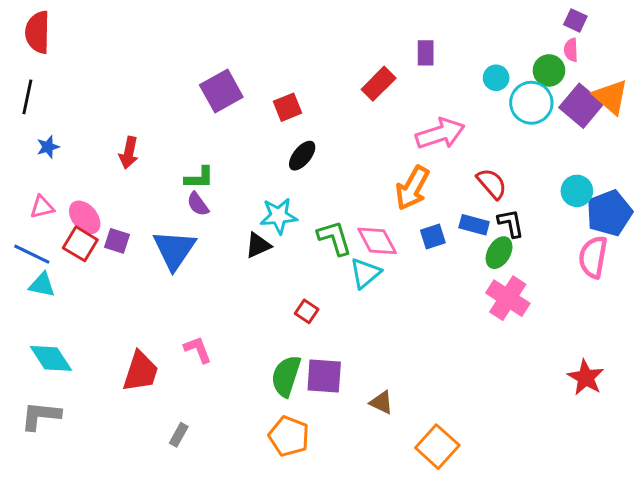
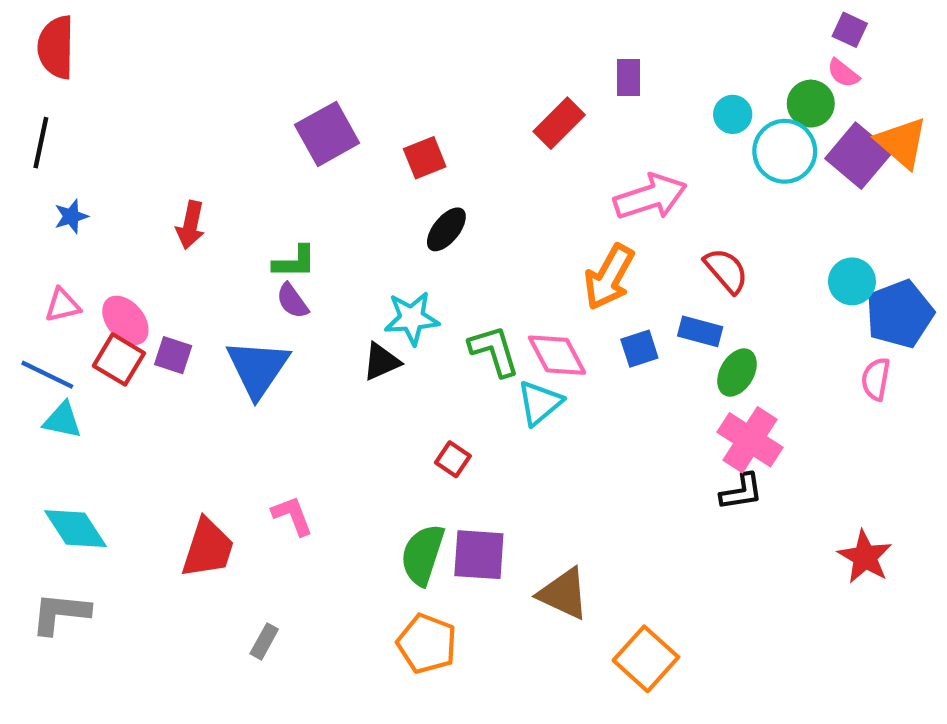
pink semicircle: (571, 50) -> (843, 73), turned -50
black L-shape: (511, 223) -> (741, 492), moved, turned 92
pink semicircle: (593, 257) -> (876, 379), size x0.7
brown triangle: (381, 402) -> (564, 594), size x1.5

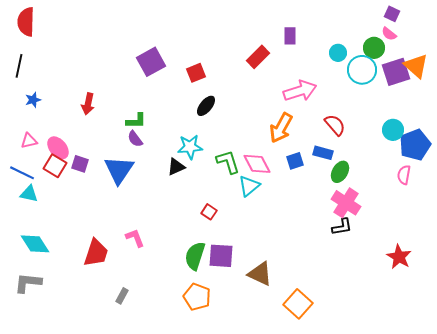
purple square: (858, 156) -> (396, 72), turned 32

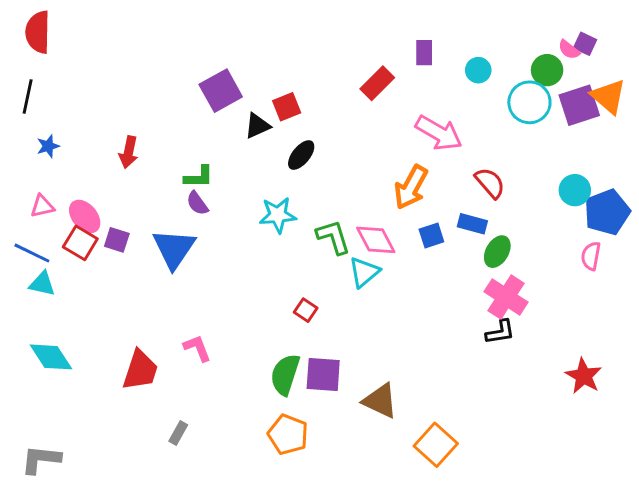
purple square: (392, 14) -> (585, 44), moved
cyan circle: (338, 53) -> (478, 70), moved
pink arrow: (300, 91) -> (439, 133), turned 48
black triangle: (176, 167) -> (257, 126), moved
gray L-shape: (28, 283) -> (41, 459), moved

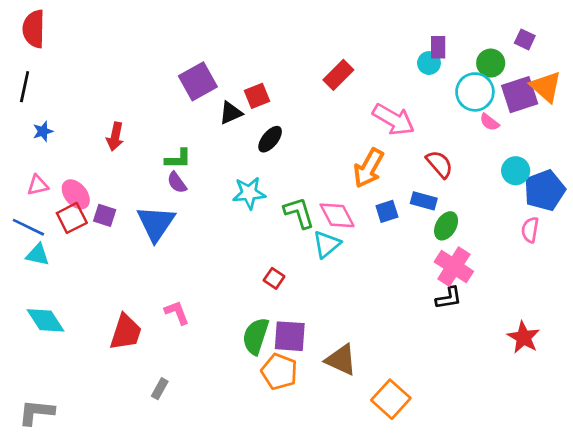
pink semicircle: (569, 50) -> (489, 122), moved
purple rectangle: (424, 53) -> (438, 47), moved
red square: (80, 243) -> (72, 218), turned 32
orange pentagon: (288, 434) -> (279, 372), moved

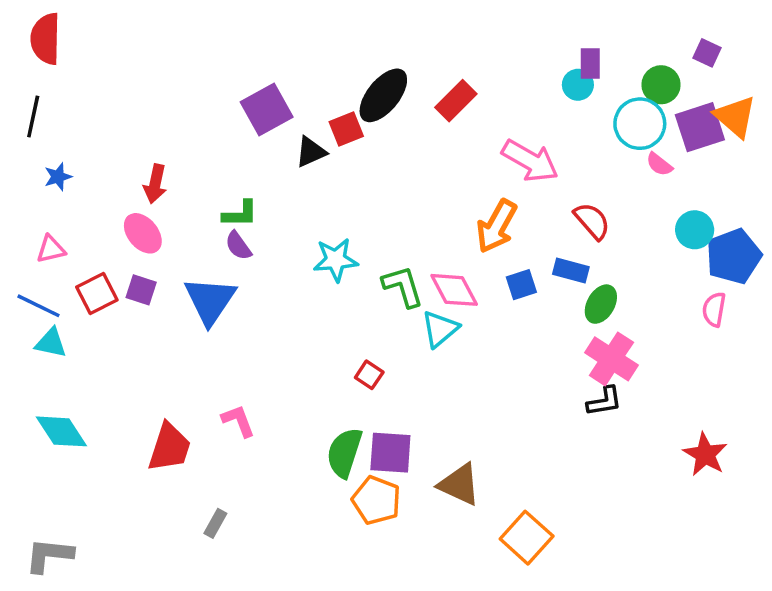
black ellipse: (270, 139) -> (383, 95), moved, size x1.5
pink ellipse: (76, 194) -> (143, 233), moved

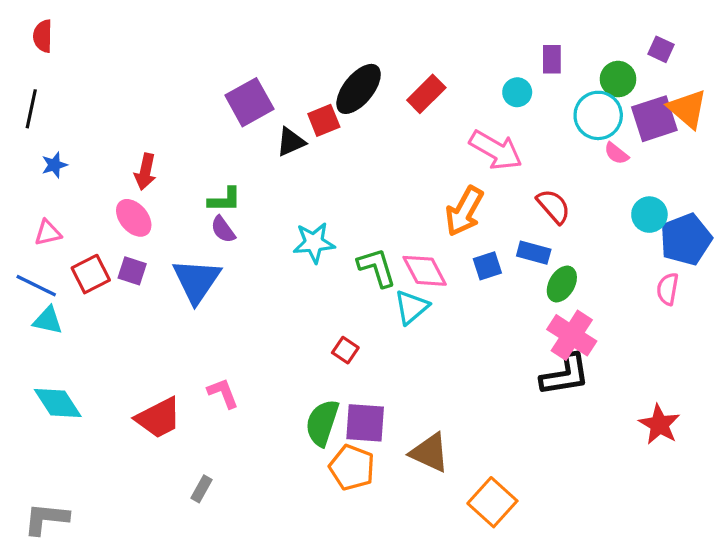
red semicircle: (46, 39) -> (43, 36), size x0.7
cyan circle: (578, 85) -> (517, 92), moved
black L-shape: (604, 401) -> (565, 375), size x1.5
red trapezoid: (169, 447) -> (159, 418), turned 45

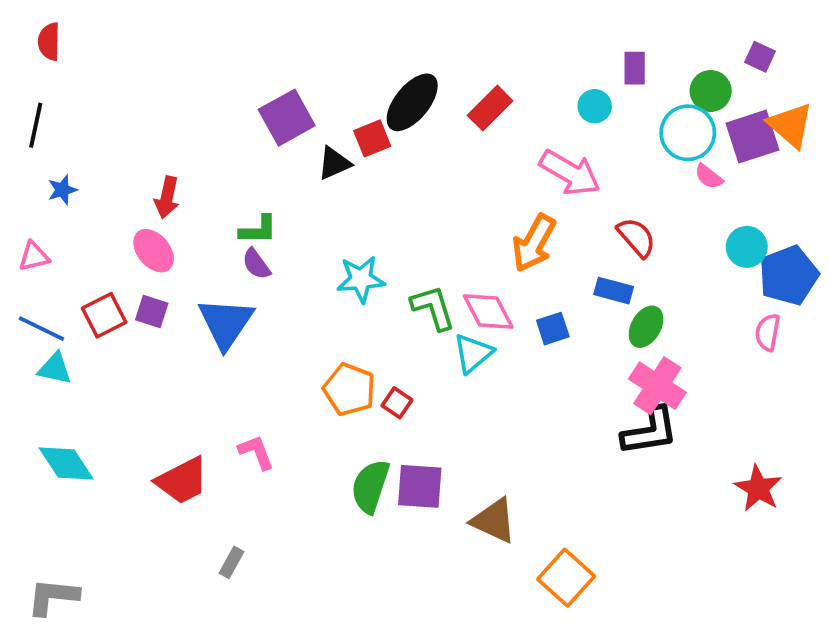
pink triangle: (48, 233) -> (34, 256), moved
blue square: (487, 266) -> (553, 329), moved
orange pentagon: (352, 467) -> (349, 389), moved

